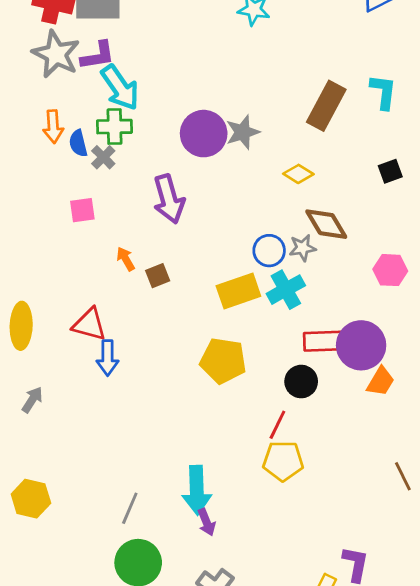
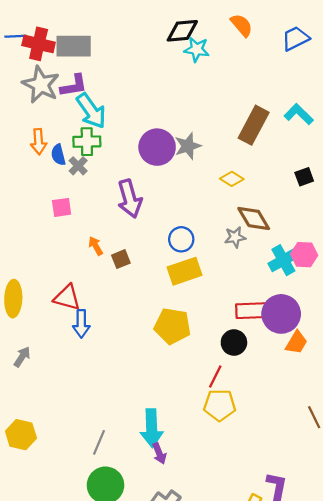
cyan L-shape: (383, 92) -> (299, 114), turned -52
blue circle: (269, 251) -> (181, 239), moved
cyan cross: (286, 290) -> (283, 260), moved

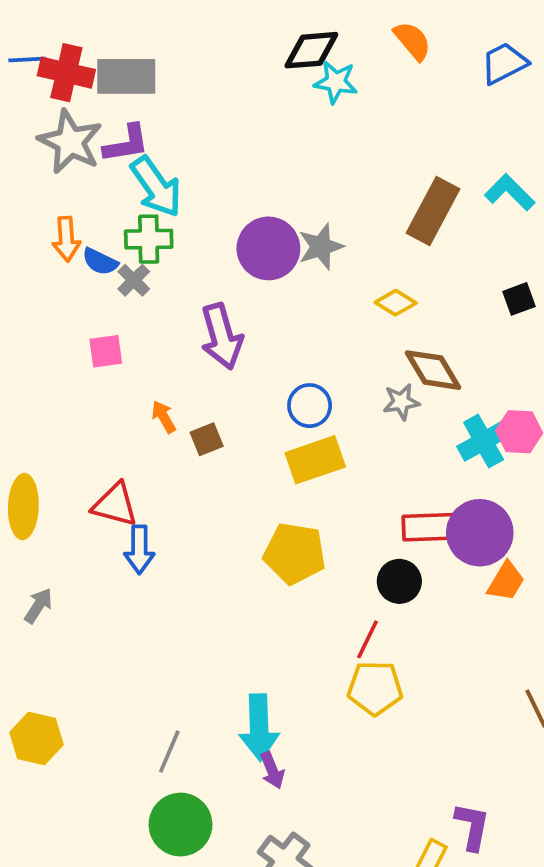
blue semicircle: (58, 155) -> (100, 262), turned -50

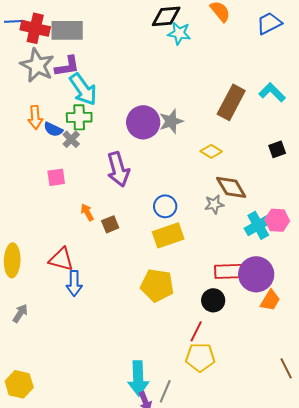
gray line: (169, 752) -> (165, 391), moved

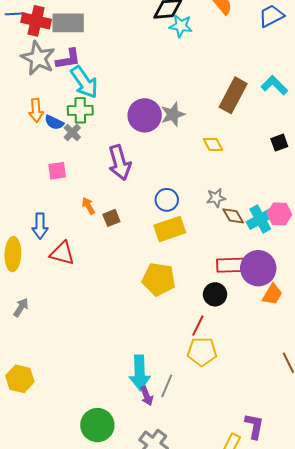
yellow diamond: (211, 151) -> (213, 145), turned 30
brown diamond: (231, 187) -> (233, 216), moved, size x0.7
blue arrow: (74, 283) -> (40, 226), moved

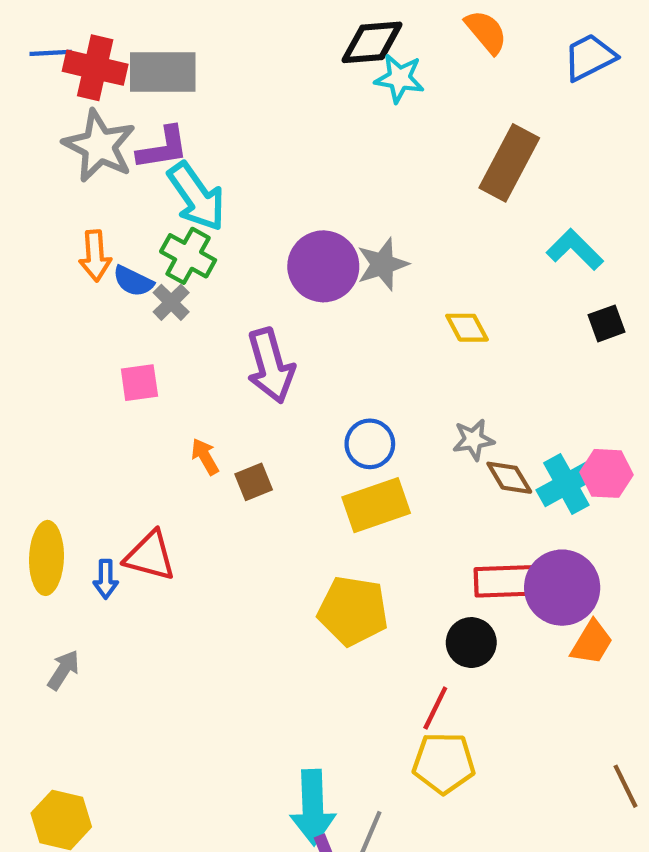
cyan L-shape: (274, 85) -> (575, 249), moved
brown rectangle: (233, 95) -> (509, 163), moved
green cross: (80, 110) -> (188, 256), turned 30
blue arrow: (40, 226) -> (106, 579), moved, size x0.7

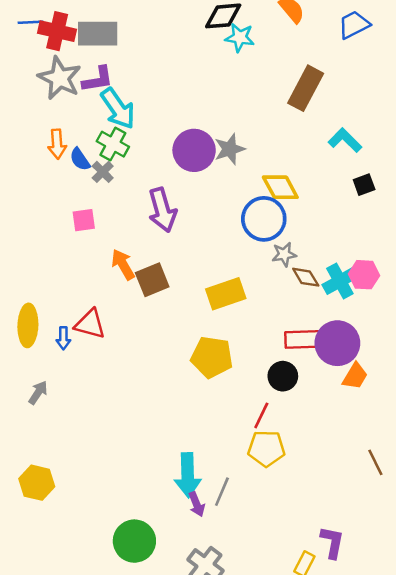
blue semicircle: (133, 281) -> (80, 159), turned 30
yellow diamond: (467, 328) -> (280, 187), size x1.4
blue circle: (370, 444) -> (264, 219), moved, size x1.5
orange arrow: (205, 457) -> (123, 265), size x1.4
brown square: (254, 482) -> (152, 280), size x1.5

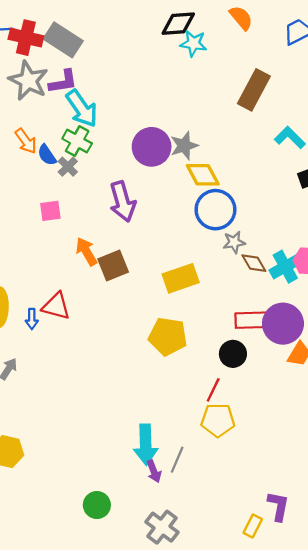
gray rectangle: (98, 34) -> (63, 40), turned 33
orange arrow: (57, 144) -> (26, 141), turned -32
yellow diamond: (280, 187) -> (203, 175), moved
green circle: (134, 541) -> (97, 505), size x0.7

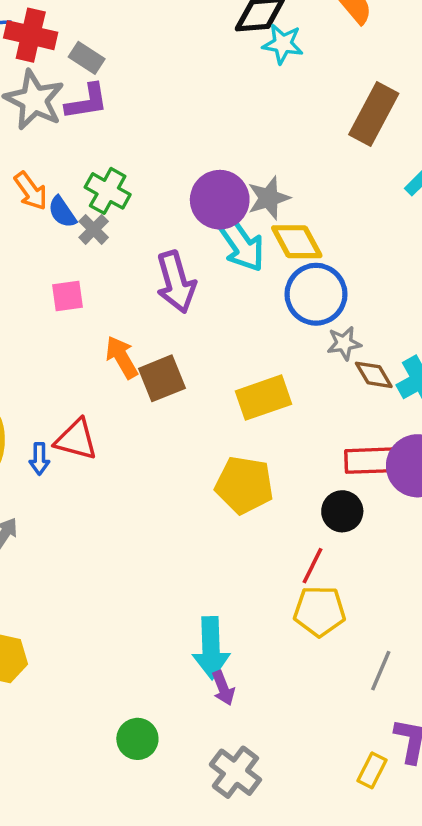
gray rectangle: (63, 40) -> (87, 58), moved, size x0.6
cyan arrow: (82, 108) -> (241, 243), moved
gray line: (177, 460) -> (381, 671), moved

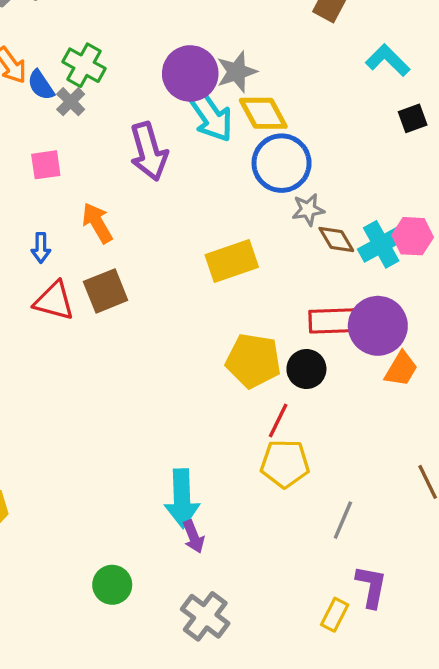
brown square: (162, 378) -> (106, 291), moved
blue arrow: (39, 459) -> (41, 248), moved
yellow pentagon: (244, 485) -> (253, 361), moved

